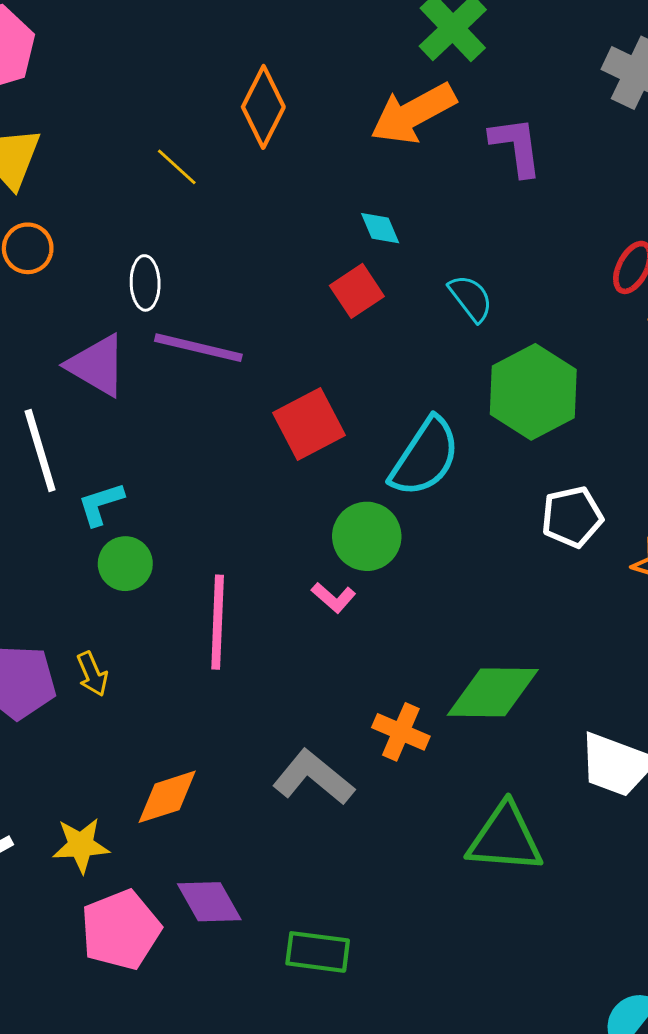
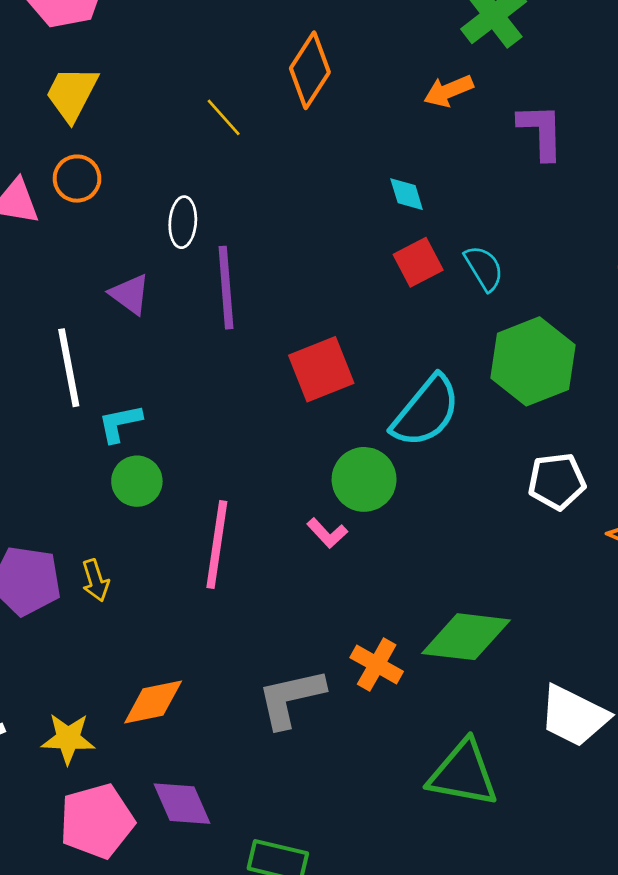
orange arrow: (413, 114) -> (448, 91), size x0.6
red square: (357, 291) -> (418, 262), moved
purple line: (198, 348) -> (226, 288), turned 66
purple triangle: (97, 365) -> (130, 294), size x0.7
gray L-shape: (313, 777) -> (291, 698), turned -58

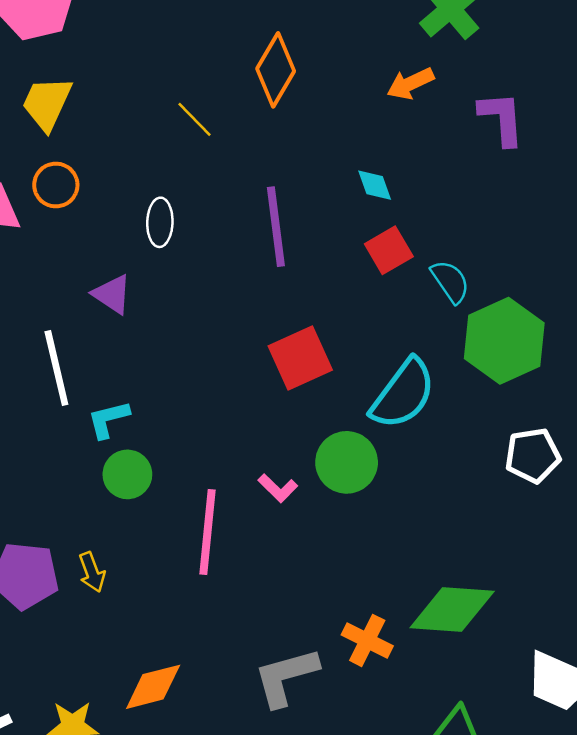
cyan semicircle: (484, 268) -> (450, 281), moved
purple line: (226, 288) -> (276, 227), moved
pink L-shape: (327, 533) -> (278, 488), moved

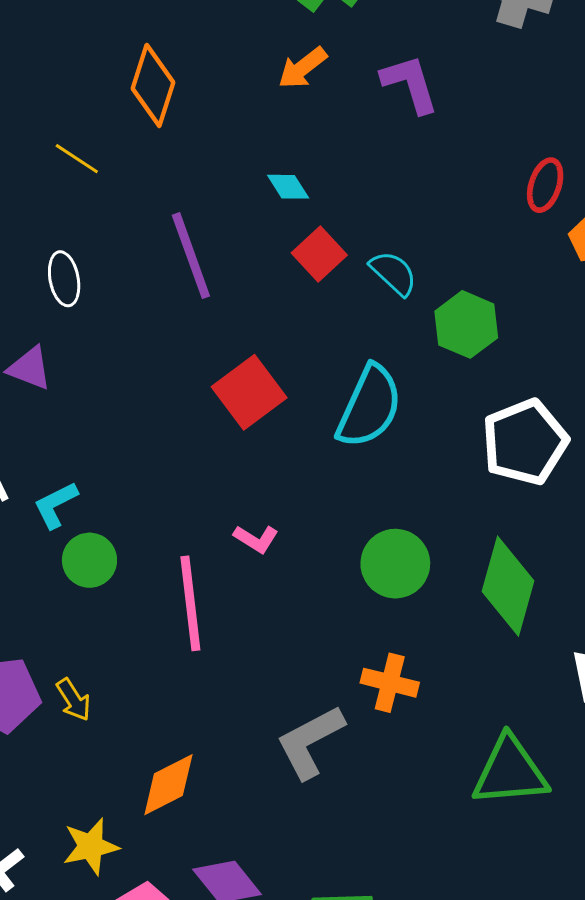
green hexagon: (504, 341) -> (466, 324), size x0.7
white pentagon: (533, 455) -> (525, 442), size x1.4
green circle: (347, 462) -> (395, 564), moved
yellow arrow: (92, 572) -> (74, 700), moved
green diamond: (452, 610) -> (508, 586), moved, turned -66

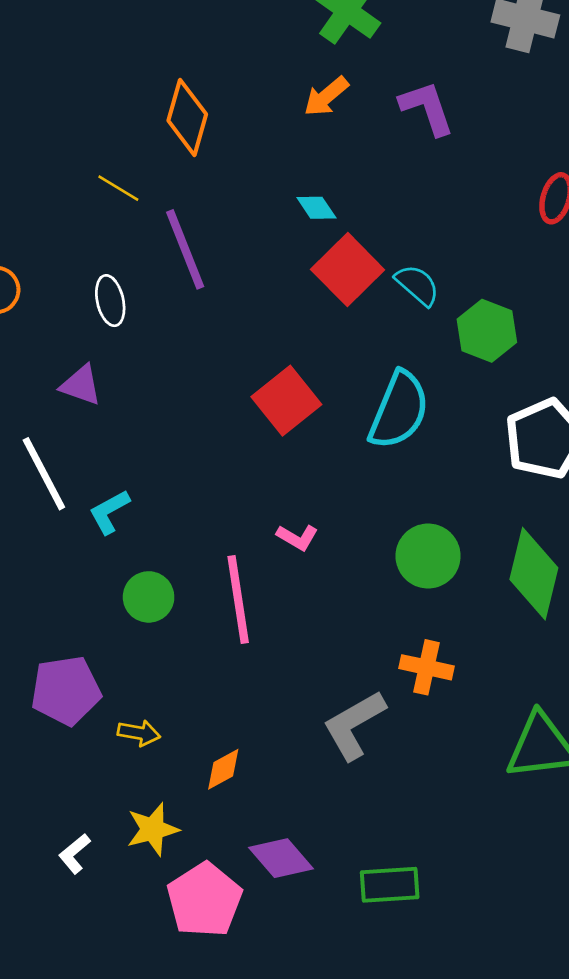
red square: (319, 254) -> (348, 270), size x1.4
purple line: (191, 256) -> (185, 249), moved
green circle: (89, 560) -> (149, 597), moved
yellow arrow: (74, 700) -> (139, 733), moved, turned -45
orange diamond: (168, 785) -> (223, 769), size x0.7

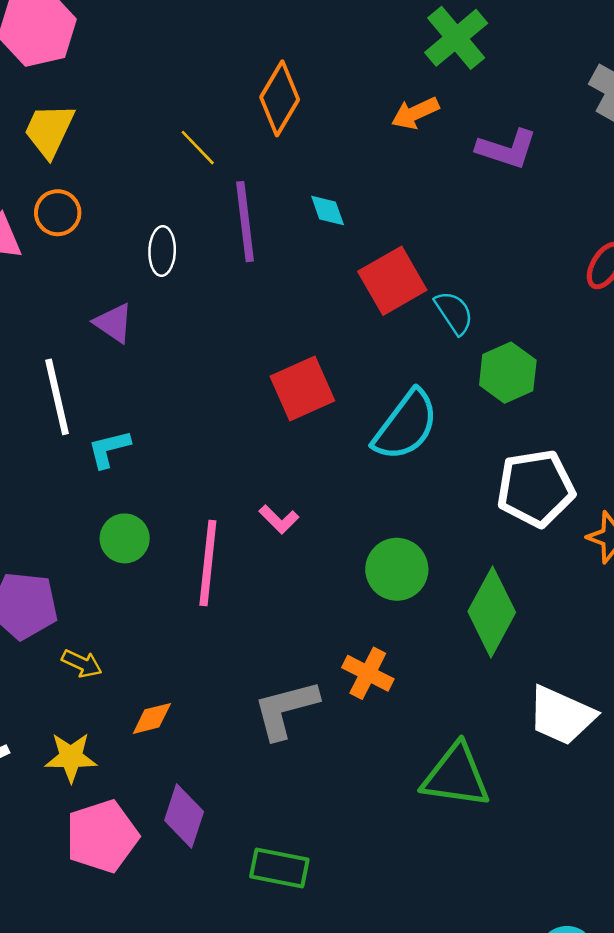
purple L-shape: (427, 108) -> (507, 149), turned 112
cyan diamond: (316, 208) -> (328, 211), moved
purple diamond: (281, 858) -> (184, 816), turned 44

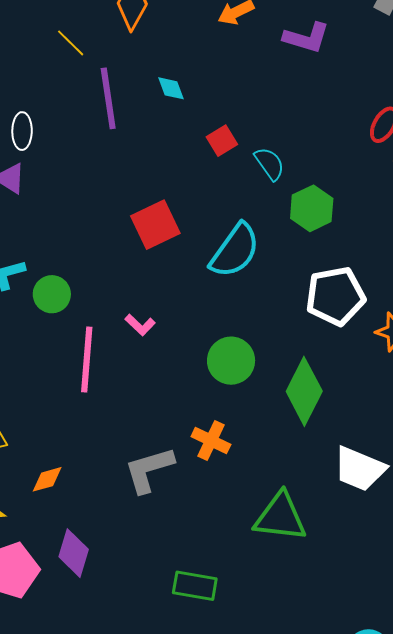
white ellipse: (162, 251) -> (22, 131), moved
red square: (392, 281) -> (222, 141), size x0.6
green circle: (125, 538) -> (52, 294), moved
green rectangle: (279, 868) -> (195, 586), moved

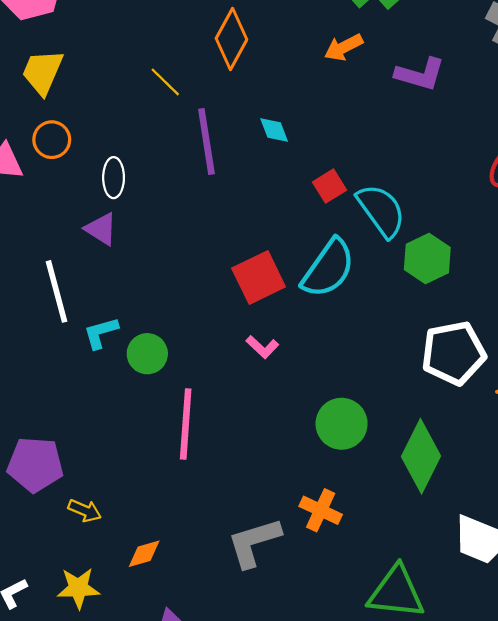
cyan semicircle: (269, 164) -> (381, 211), size x1.5
cyan semicircle: (235, 251) -> (328, 268), moved
pink L-shape: (140, 325) -> (262, 347), moved

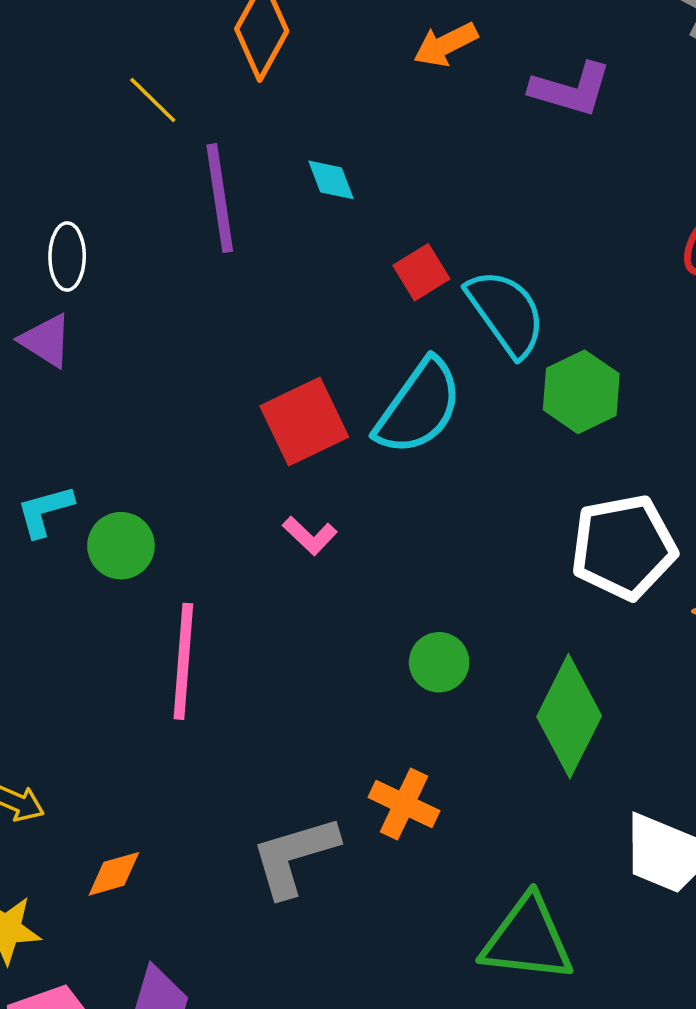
green circle: (342, 424) -> (439, 662), size x0.7

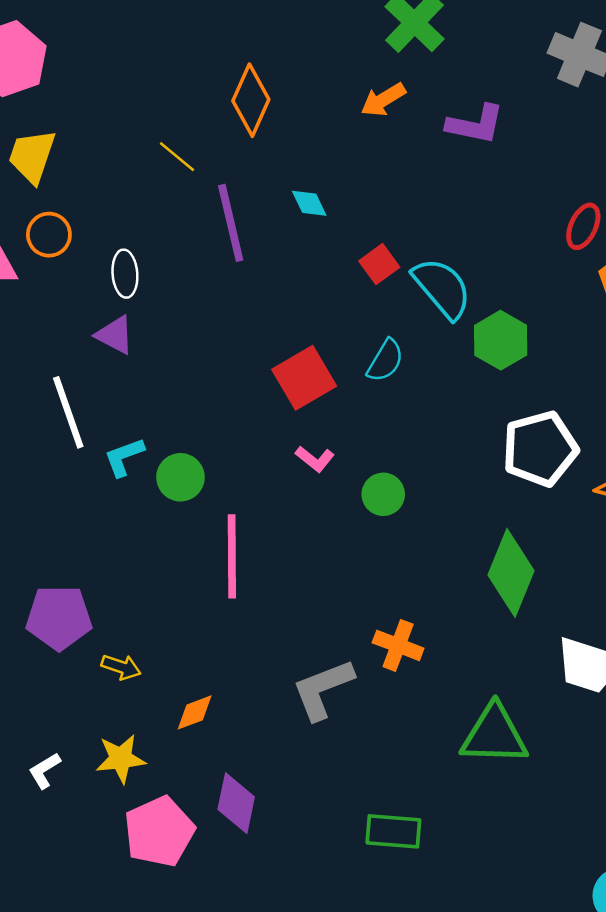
cyan semicircle: (419, 407) -> (385, 361), size x0.6
green circle: (439, 662) -> (383, 494), moved

